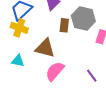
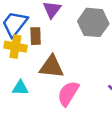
brown rectangle: (64, 25) -> (36, 36), moved

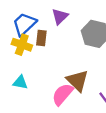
brown triangle: (51, 67) -> (78, 81), moved, turned 30

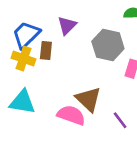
cyan triangle: (20, 82) -> (22, 102), size x1.5
pink semicircle: (63, 94) -> (71, 115), turned 70

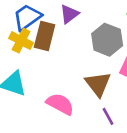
brown rectangle: (46, 51) -> (45, 36), size x1.5
brown triangle: (88, 99) -> (98, 84), moved

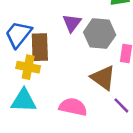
purple triangle: (69, 14) -> (72, 23), moved
yellow cross: (21, 41) -> (28, 67), moved

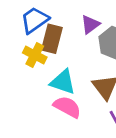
cyan triangle: (24, 101) -> (63, 82), moved

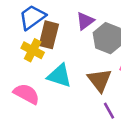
pink semicircle: (67, 107) -> (26, 94), moved

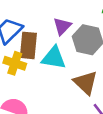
cyan triangle: (60, 76) -> (54, 58), moved

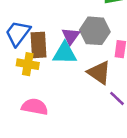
purple triangle: (62, 26) -> (71, 36), moved

